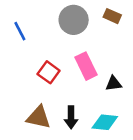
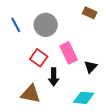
gray circle: (74, 20) -> (46, 25), moved
black triangle: (114, 84) -> (91, 67), turned -40
black arrow: (71, 117) -> (54, 77), moved

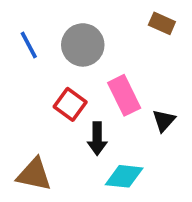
brown triangle: (31, 94) -> (34, 175), moved
cyan diamond: (84, 98) -> (124, 176), moved

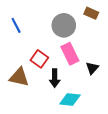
gray circle: (83, 45) -> (64, 25), moved
brown triangle: (34, 175) -> (19, 77), moved

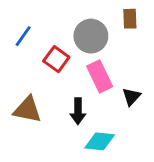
brown rectangle: (91, 13) -> (130, 19), turned 64
blue line: (16, 25) -> (23, 36), turned 63
red square: (39, 59) -> (56, 59), moved

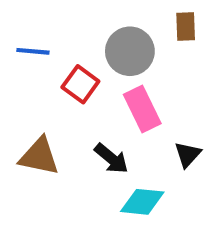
blue line: (23, 36) -> (33, 51), turned 60
black triangle: (131, 97) -> (188, 154), moved
black arrow: (78, 111) -> (111, 158), turned -50

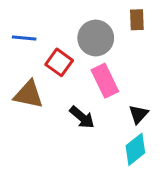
brown triangle: (39, 156) -> (29, 94), moved
cyan diamond: (142, 202) -> (135, 149), moved, turned -44

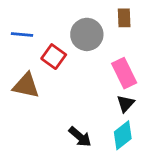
pink rectangle: (105, 81) -> (124, 73), moved
black arrow: (82, 117) -> (80, 137), moved

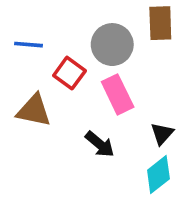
brown rectangle: (124, 18) -> (160, 23), size x1.4
pink rectangle: (124, 73) -> (118, 94), moved
black arrow: (80, 137) -> (100, 144), moved

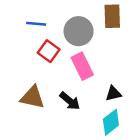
blue line: (28, 45) -> (36, 24), moved
brown triangle: (34, 110) -> (32, 97), moved
black triangle: (162, 134) -> (113, 94), turned 35

